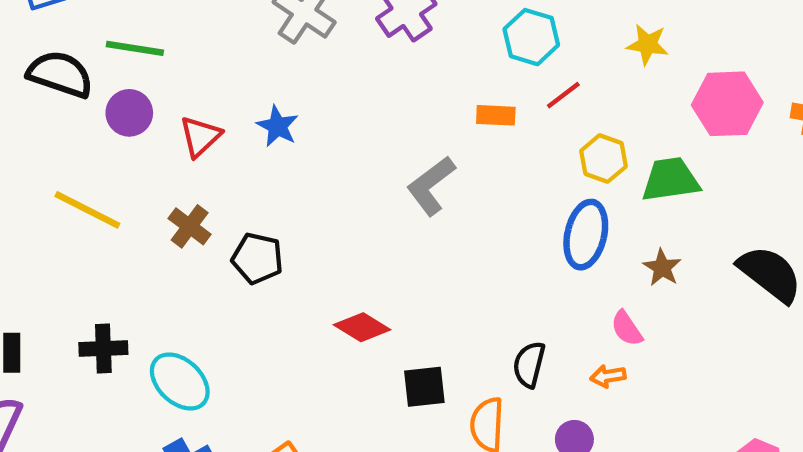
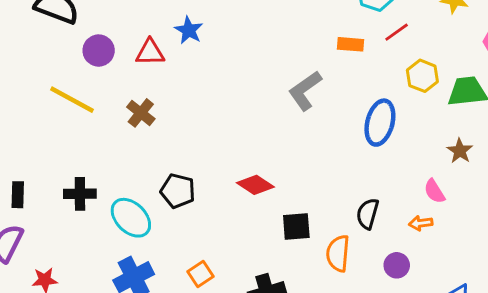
purple circle: (129, 113) -> (99, 51), moved
blue star: (277, 126) -> (189, 30), moved
red triangle: (200, 137) -> (150, 52), turned 40
blue ellipse: (586, 235) -> (380, 123), moved
black pentagon: (257, 258) -> (178, 191), moved

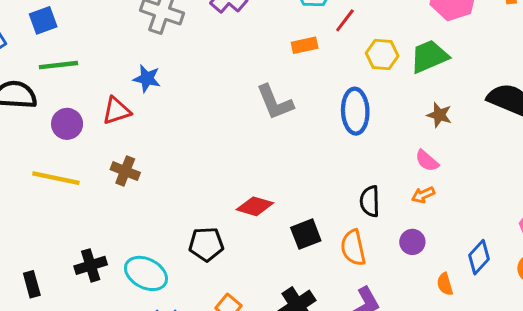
gray L-shape: (305, 91) -> (275, 102), turned -60
black pentagon: (178, 191) -> (206, 244), moved

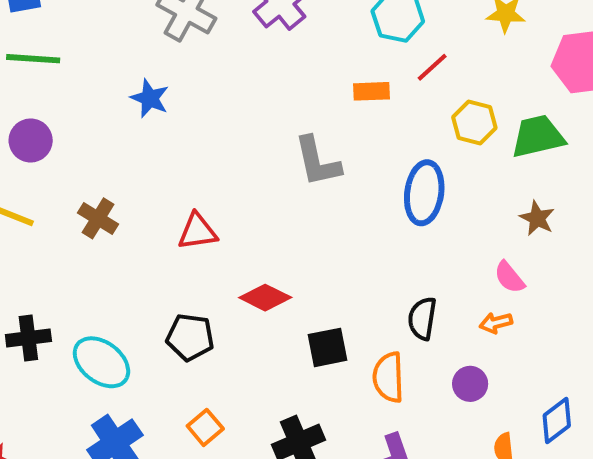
red triangle: (116, 111) -> (197, 232), moved

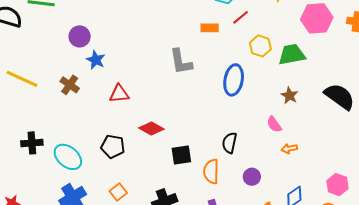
blue star: (150, 98) -> (96, 60), moved
purple circle: (31, 140) -> (80, 36), moved
orange arrow: (496, 323) -> (289, 149), moved

